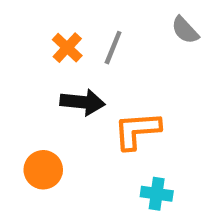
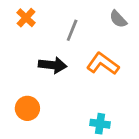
orange cross: (67, 48) -> (26, 18), moved
orange L-shape: (137, 130) -> (103, 64), moved, turned 40

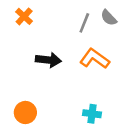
gray line: (72, 30) -> (84, 23), moved
orange circle: (27, 108) -> (25, 112), moved

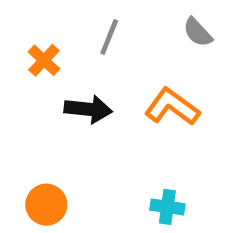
orange cross: (24, 16) -> (44, 60), moved
gray line: (84, 23) -> (109, 37), moved

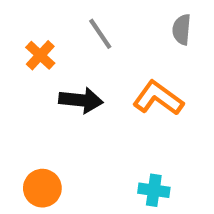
gray semicircle: (198, 32) -> (182, 30), turned 48
gray line: (109, 37) -> (100, 34), turned -56

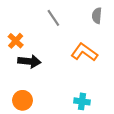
orange cross: (40, 55) -> (16, 41), moved
black arrow: (81, 100) -> (29, 61), moved

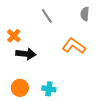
cyan cross: (82, 101) -> (49, 89), moved

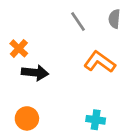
gray line: (47, 16) -> (78, 22), moved
cyan cross: (49, 89) -> (96, 120), moved

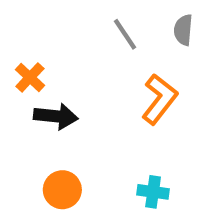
orange L-shape: (100, 62) -> (159, 99), turned 92
orange circle: (27, 118) -> (62, 190), moved

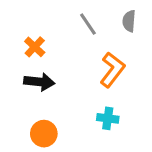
orange cross: (30, 77) -> (35, 47), moved
cyan cross: (153, 192) -> (108, 118), moved

